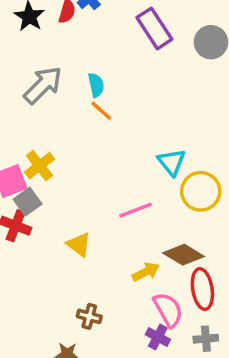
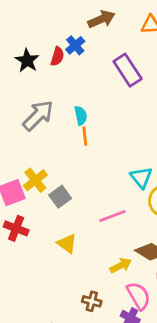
orange line: (101, 111) -> (85, 136), turned 42
gray square: (28, 202) -> (60, 197), moved
brown cross: (89, 316) -> (92, 301), moved

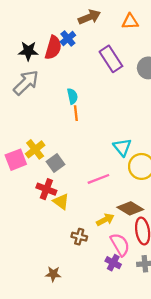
red semicircle: (57, 56) -> (53, 48), size x1.5
black star: (27, 60) -> (28, 51), turned -30
gray arrow: (38, 116) -> (26, 83), moved
red cross: (16, 228) -> (46, 189), moved
brown cross: (92, 301) -> (79, 237), moved

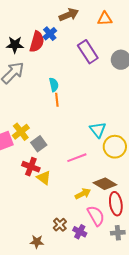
brown cross: (79, 237) -> (60, 225), moved, turned 32
purple cross: (113, 263) -> (80, 232), moved

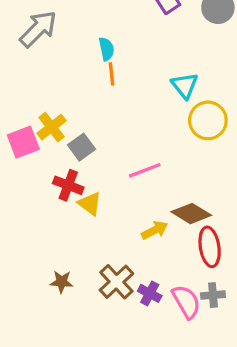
cyan triangle: (98, 130) -> (185, 86), moved
yellow circle: (115, 147) -> (208, 120), moved
pink semicircle: (96, 216) -> (186, 302), moved
brown cross: (60, 225) -> (116, 282), size x1.5
brown star: (37, 242) -> (62, 282), moved

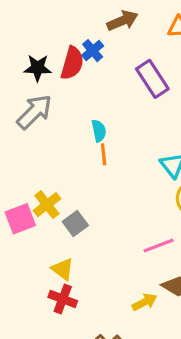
pink line: (145, 170) -> (159, 246), moved
red cross: (68, 185) -> (63, 299), moved
yellow triangle: (90, 204) -> (63, 269), moved

